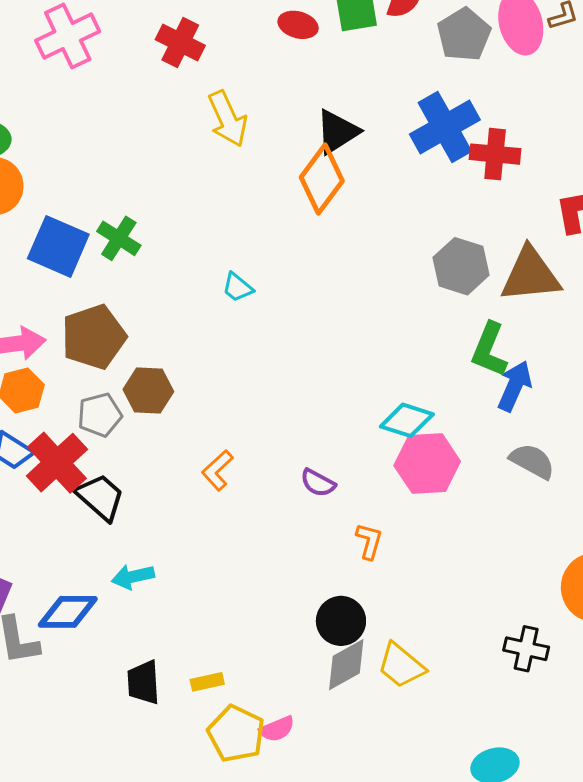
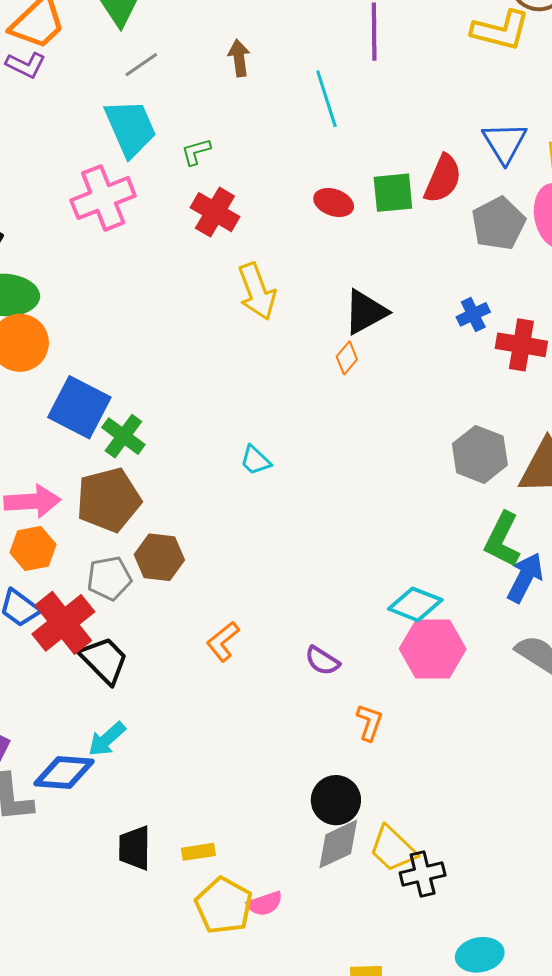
blue cross: (445, 127) -> (473, 314), size x0.5
orange diamond: (322, 179) -> (347, 358), size x0.5
green cross: (119, 238) -> (123, 436), moved
cyan arrow: (133, 577) -> (107, 739), moved, turned -33
black cross: (526, 649) -> (423, 874), moved, turned -30

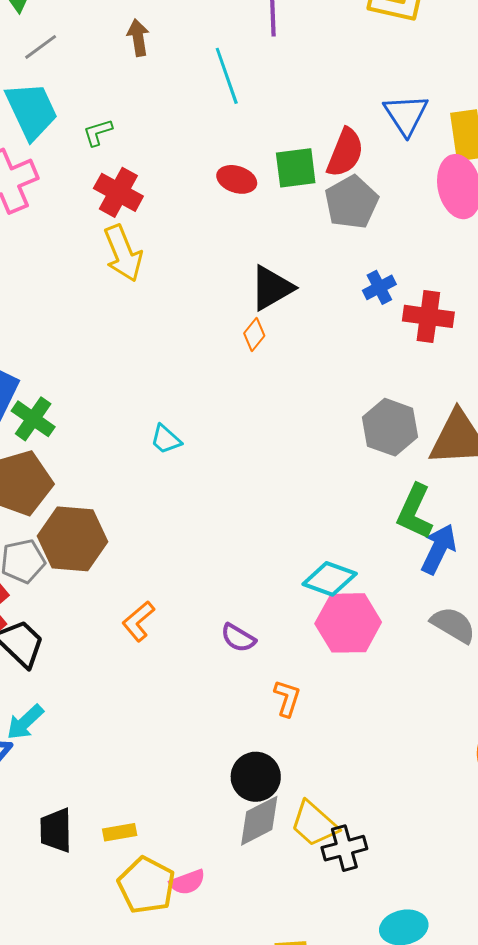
gray pentagon: (498, 224) -> (351, 202), moved
yellow arrow: (257, 291) -> (123, 253), moved
brown hexagon: (159, 557) -> (72, 539), size x1.4

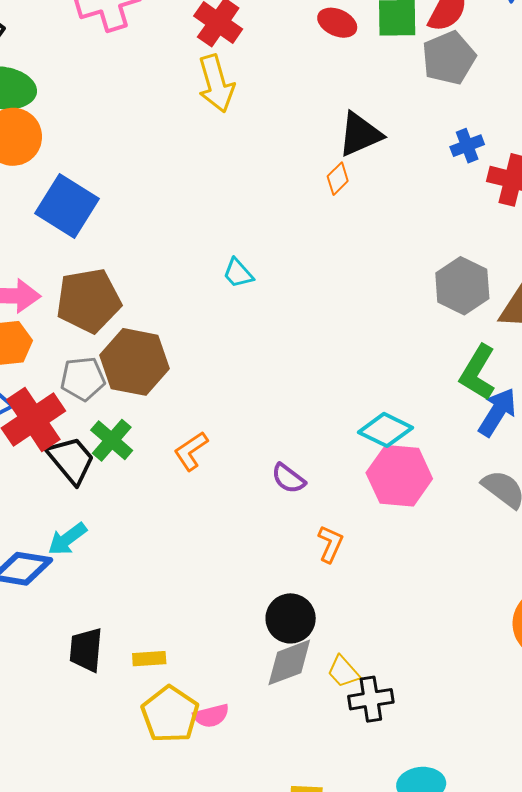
green cross: (33, 419) -> (112, 440), moved
yellow trapezoid: (314, 824) -> (343, 672), size x0.7

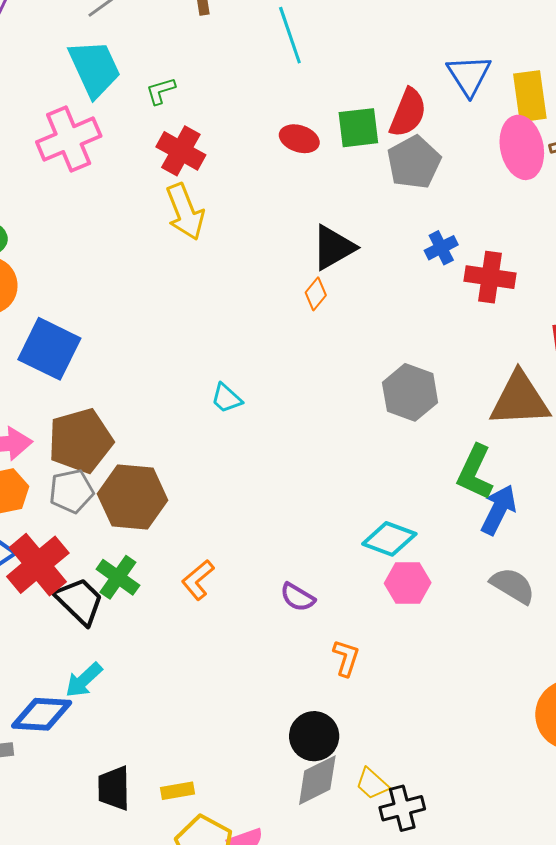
gray hexagon: (462, 286) -> (410, 392), moved
gray pentagon: (83, 379) -> (71, 491), moved
pink hexagon: (399, 476) -> (408, 583), size x0.7

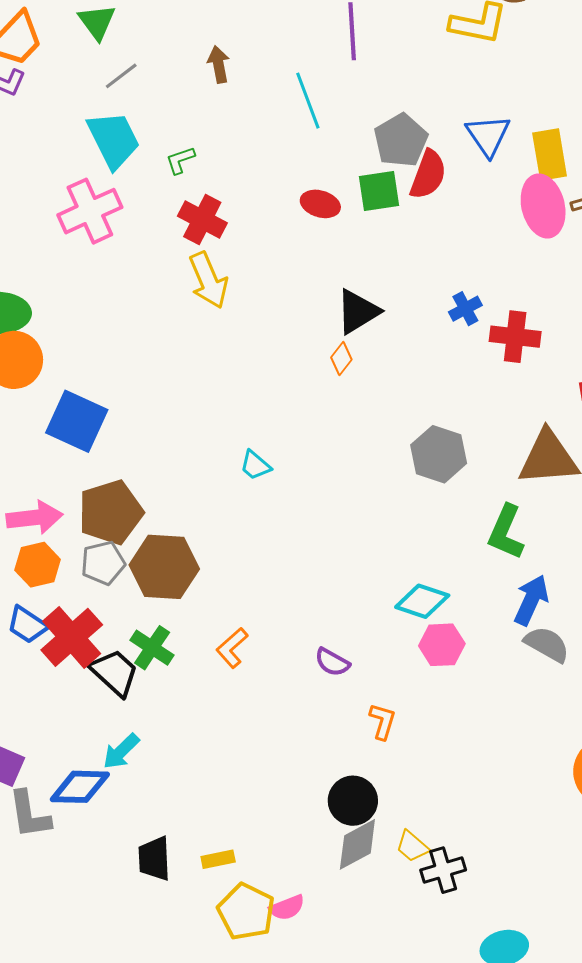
gray pentagon: (414, 162) -> (401, 140), moved
blue arrow: (499, 510) -> (531, 600), moved

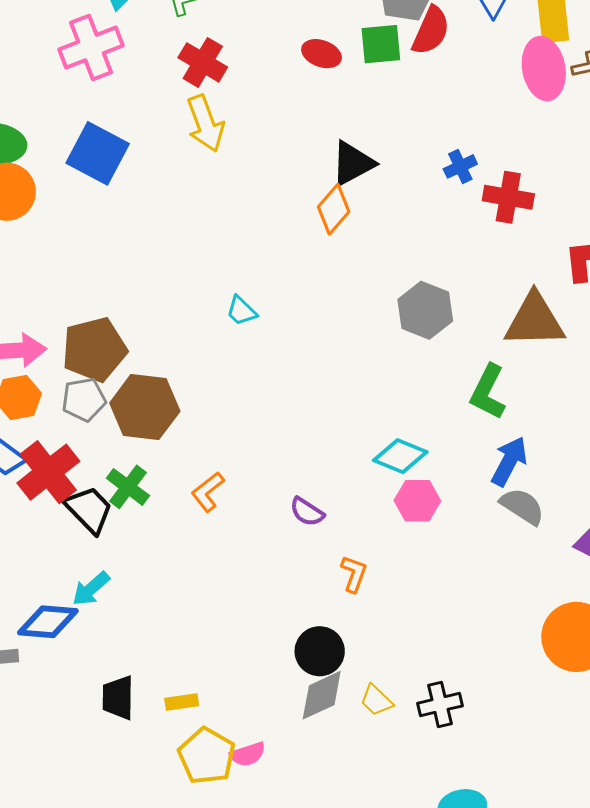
orange diamond: (341, 358) -> (334, 209), size x1.5
blue square: (77, 421) -> (98, 153), moved
black cross: (443, 870) -> (440, 705), moved

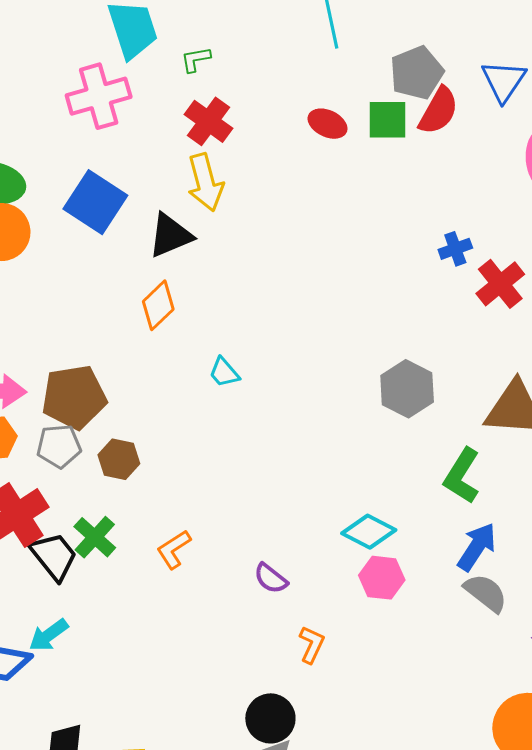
black triangle: (353, 163) -> (170, 235), moved
red cross: (508, 197) -> (500, 284), turned 36
orange diamond: (334, 209) -> (158, 305), moved
brown hexagon: (145, 407) -> (119, 459), size x0.6

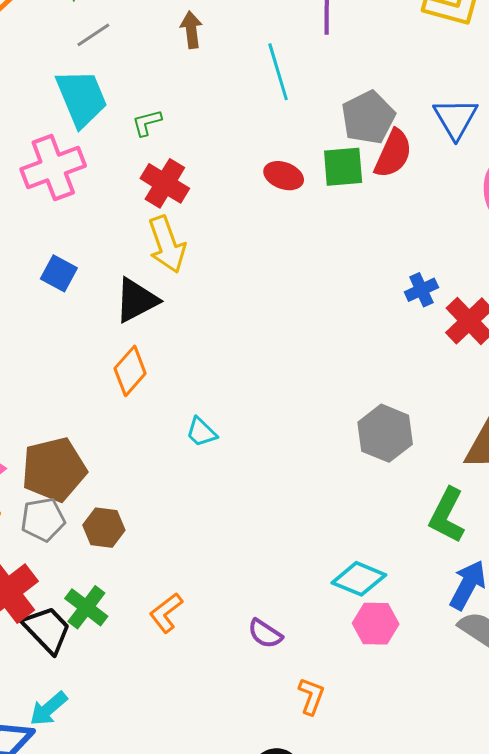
blue square: (95, 202) -> (59, 273), size x0.6

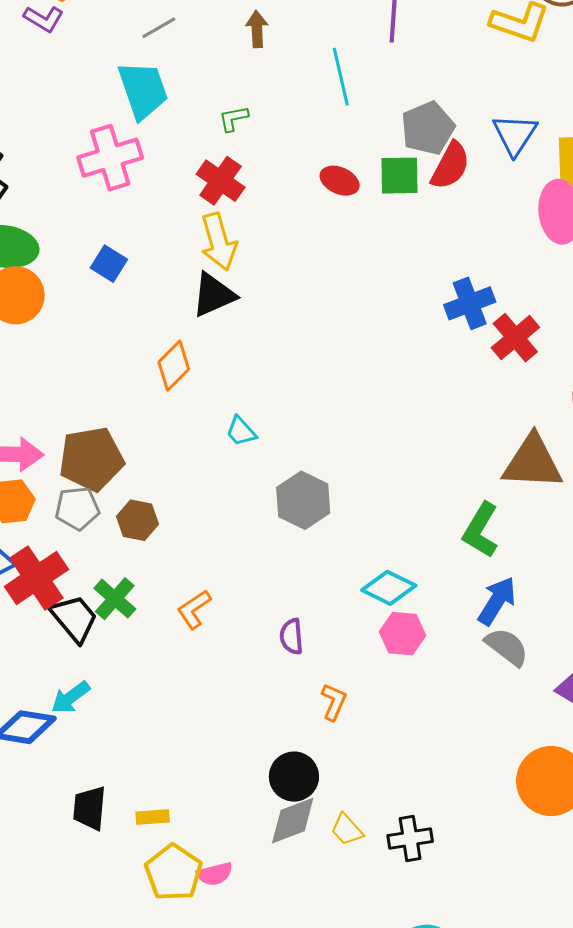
green L-shape: (147, 123) -> (233, 118), moved
blue cross: (421, 290) -> (470, 303), size x1.5
black triangle: (136, 300) -> (214, 295), moved
gray hexagon: (385, 433) -> (303, 500), moved
purple semicircle: (265, 634) -> (292, 637), turned 48

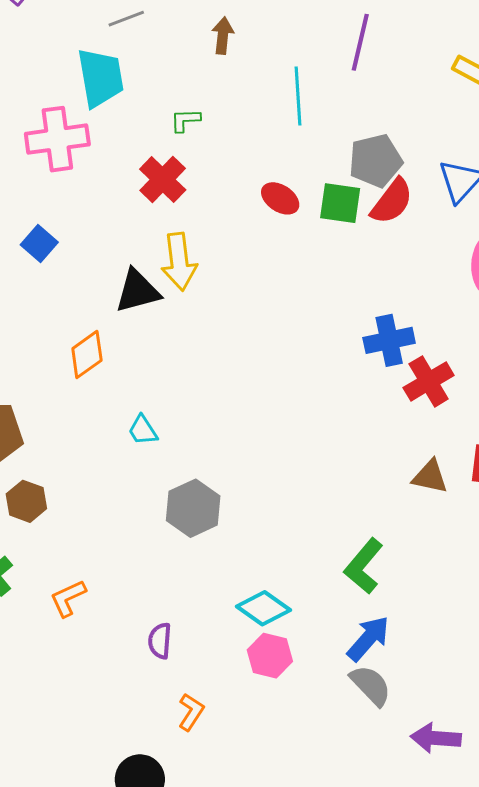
yellow arrow: (219, 242) -> (179, 262), moved
brown triangle: (533, 462) -> (430, 477), moved, size x0.6

